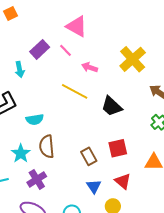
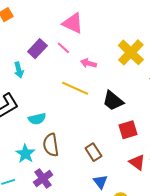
red square: (118, 148) -> (128, 130), moved
red triangle: (123, 181) -> (137, 162), moved

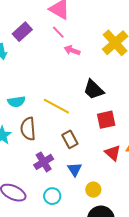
pink line: (63, 48) -> (58, 32), moved
yellow line: (75, 88) -> (56, 106), moved
purple cross: (43, 179) -> (44, 162), moved

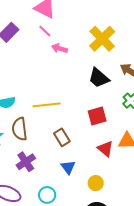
black trapezoid: (94, 90) -> (99, 78), moved
yellow line: (56, 106) -> (47, 105), turned -32
purple cross: (44, 162) -> (26, 162), moved
yellow circle: (93, 190) -> (96, 183), moved

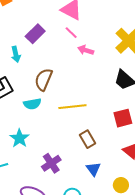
brown semicircle: (20, 129) -> (44, 79), moved, turned 30

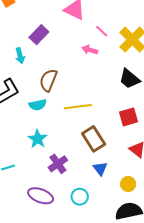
pink line: (71, 33) -> (102, 31), moved
cyan star: (19, 138) -> (38, 139), moved
brown rectangle: (87, 139) -> (94, 139), size x1.4

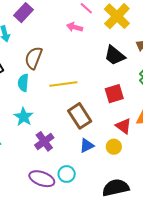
cyan semicircle: (38, 105) -> (23, 83), turned 108
blue triangle: (100, 169) -> (87, 146), turned 42
yellow circle: (128, 184) -> (114, 147), moved
purple ellipse: (41, 196) -> (42, 179), moved

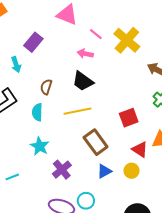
black trapezoid: (115, 55) -> (83, 81), moved
brown semicircle: (34, 58) -> (46, 87), size x0.7

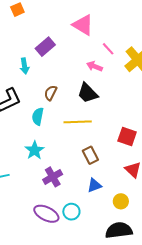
red square: (129, 118) -> (127, 137), turned 30
brown rectangle: (96, 142) -> (90, 155), size x0.7
yellow circle: (131, 171) -> (121, 201), moved

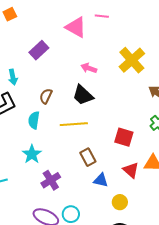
pink line: (108, 49) -> (102, 16), moved, turned -40
cyan arrow: (25, 66) -> (13, 77), moved
blue triangle: (94, 185) -> (101, 180), moved, turned 35

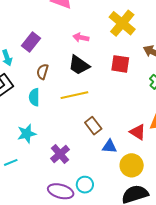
purple rectangle: (39, 50) -> (31, 42), moved
red square: (124, 137) -> (120, 64), moved
cyan star: (32, 154) -> (27, 134), moved, turned 30
yellow circle: (120, 202) -> (132, 165), size x1.5

